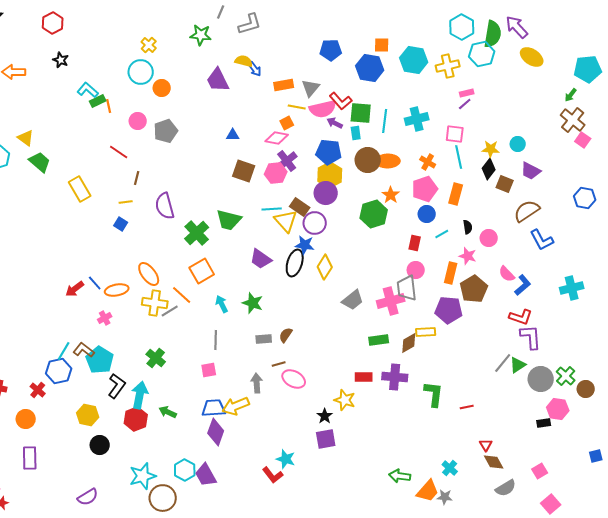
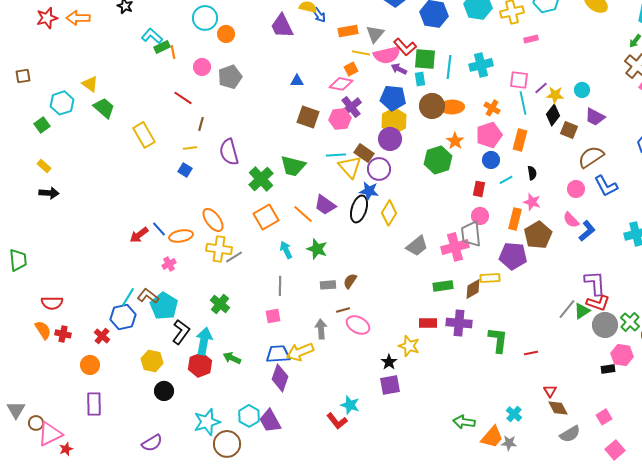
purple line: (465, 104) -> (541, 88), moved
pink circle: (489, 238) -> (576, 189), moved
orange line: (182, 295) -> (303, 214), moved
red L-shape: (521, 317) -> (598, 303), moved

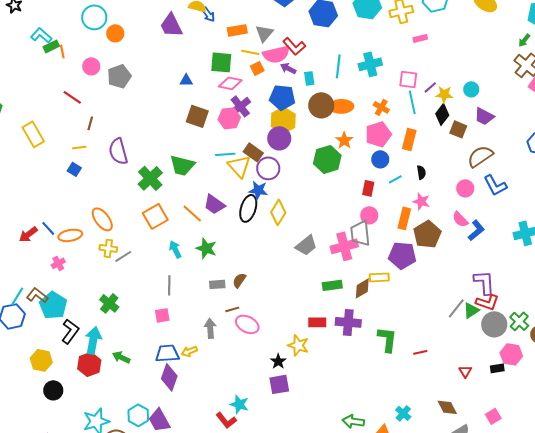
green square: (425, 59) -> (221, 62), moved
orange square: (351, 69) -> (257, 68), moved
yellow cross: (219, 249) -> (108, 248), size x0.7
yellow arrow: (300, 352) -> (189, 351), size x0.6
red triangle: (550, 391) -> (465, 371), moved

